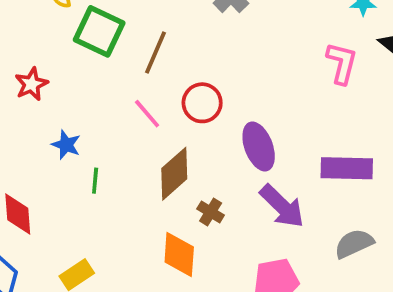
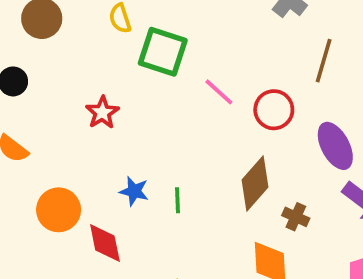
brown line: (155, 52) -> (324, 61), moved
pink line: (147, 114) -> (219, 92), moved
blue star: (66, 145) -> (134, 191), moved

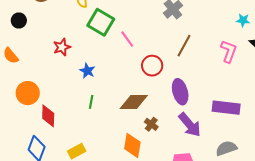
pink line: (219, 92) -> (127, 39), moved
brown diamond: (255, 183) -> (134, 102), turned 36
blue star: (134, 191) -> (87, 71), moved

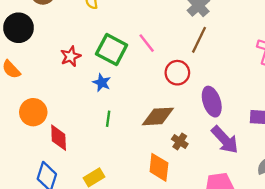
black circle: (19, 21) -> (19, 28), size x1.6
green square: (101, 22) -> (112, 49), moved
brown line: (184, 46) -> (199, 40), moved

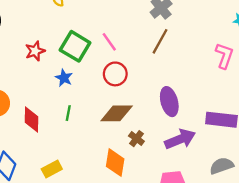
red circle: (177, 73) -> (115, 74), moved
red diamond: (59, 138) -> (31, 119), moved
purple arrow: (225, 140) -> (180, 139), turned -72

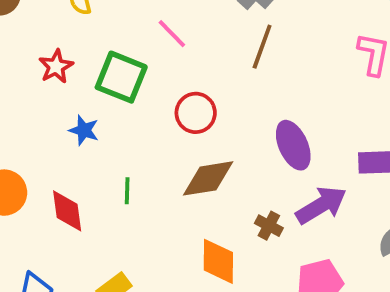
pink line: (109, 42) -> (172, 34), moved
red star: (35, 51) -> (56, 66), moved
blue star: (64, 78) -> (84, 130), moved
brown cross: (136, 139) -> (269, 226), moved

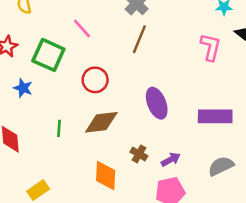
green line: (127, 191) -> (59, 128), moved
purple arrow: (321, 205) -> (171, 159), moved, size x0.6

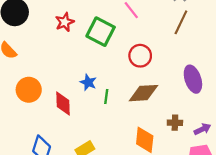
blue star: (23, 88) -> (88, 82), moved
brown cross: (139, 154) -> (175, 123), turned -32

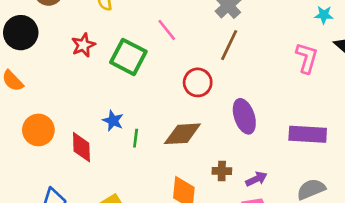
red circle: (140, 56) -> (198, 82), moved

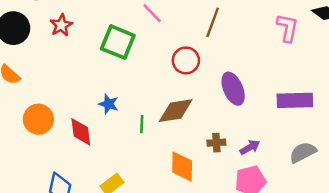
red star: (83, 45) -> (61, 25), moved
green line: (136, 138) -> (142, 124), moved

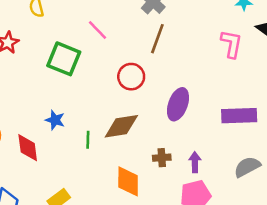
purple ellipse: (233, 89) -> (178, 104), turned 44
purple arrow: (250, 147) -> (195, 162), turned -60

